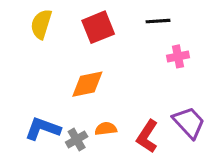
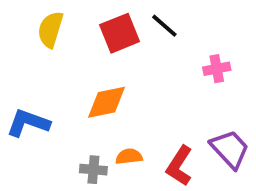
black line: (158, 21) -> (164, 26), moved, turned 45
blue L-shape: (43, 129) -> (28, 123), moved
gray cross: (77, 139) -> (93, 170), turned 35

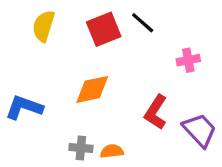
orange semicircle: (129, 157) -> (112, 151), moved
red L-shape: (179, 166) -> (156, 112), moved

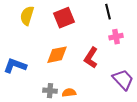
black line: (143, 23) -> (108, 12), moved, turned 35
red L-shape: (156, 112) -> (91, 58), moved

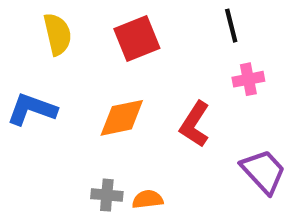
yellow semicircle: (27, 16) -> (57, 34), turned 150
blue L-shape: (15, 66) -> (32, 109), moved

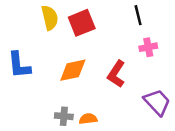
yellow semicircle: (57, 34) -> (50, 18), moved
blue L-shape: (32, 109) -> (19, 65), turned -116

